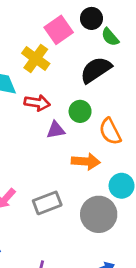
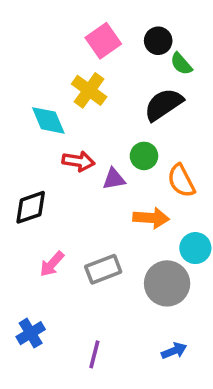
pink square: (59, 30) -> (103, 41), moved
red arrow: (37, 103) -> (78, 161), moved

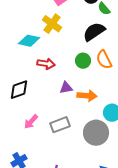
cyan diamond: (48, 120) -> (29, 41), turned -55
purple triangle: (114, 179) -> (66, 88), moved
orange semicircle: (181, 181) -> (104, 60), moved

